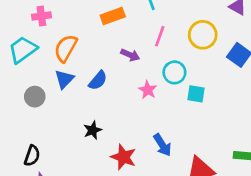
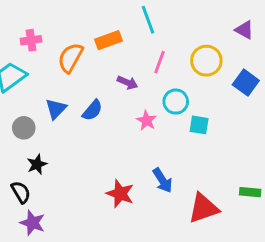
orange semicircle: (66, 48) -> (70, 58), moved
black star: (93, 130) -> (37, 164), moved
black semicircle: (32, 156) -> (21, 192), turned -50

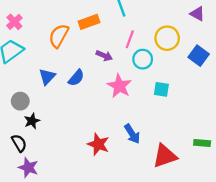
pink cross: (31, 40) -> (14, 22), moved, turned -35
cyan circle: (176, 102) -> (143, 59), moved
pink star: (146, 121) -> (119, 86), size x1.5
gray circle: (24, 128) -> (20, 101), moved

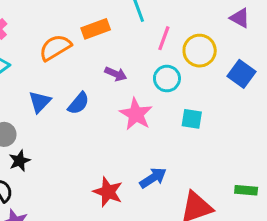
orange semicircle: (59, 36) -> (55, 47), turned 30
pink line: (130, 39) -> (164, 38), moved
blue arrow: (132, 134) -> (153, 178), turned -90

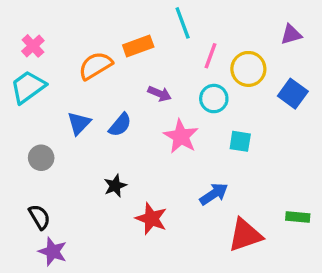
purple triangle: (240, 18) -> (291, 34), turned -45
black star: (20, 161) -> (115, 186), moved
blue arrow: (153, 178) -> (214, 194), moved

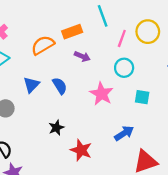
yellow circle: (248, 69) -> (148, 32), moved
purple arrow: (160, 94) -> (82, 56), moved
blue semicircle: (120, 125) -> (60, 86), turned -72

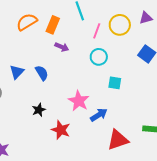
orange rectangle: (72, 32) -> (53, 25), turned -48
orange semicircle: (43, 45) -> (27, 22), moved
pink star: (101, 94) -> (79, 101), moved

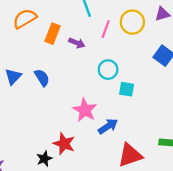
orange rectangle: (53, 25) -> (52, 34), moved
purple arrow: (62, 47) -> (77, 43), moved
cyan circle: (99, 57) -> (108, 70), moved
black star: (39, 110) -> (44, 159), moved

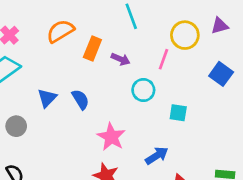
pink line: (106, 29) -> (163, 59), moved
cyan circle: (108, 70) -> (143, 90), moved
pink star: (85, 110) -> (111, 137), moved

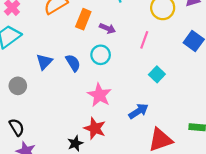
pink line: (163, 59) -> (144, 40), moved
cyan circle: (143, 90) -> (101, 55), moved
cyan square: (178, 113) -> (157, 74), turned 35

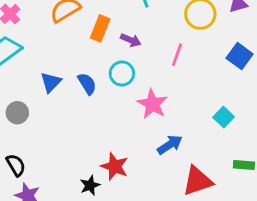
cyan square: (157, 74) -> (224, 117), moved
pink star: (99, 95) -> (152, 104), moved

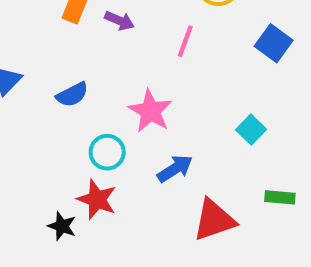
cyan circle: (122, 73) -> (107, 152), moved
blue semicircle: (87, 84) -> (72, 95), moved, turned 95
black star: (90, 185) -> (62, 226), turned -30

